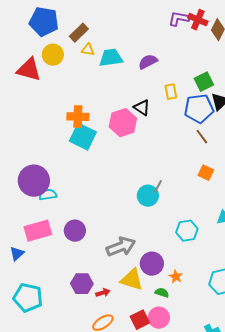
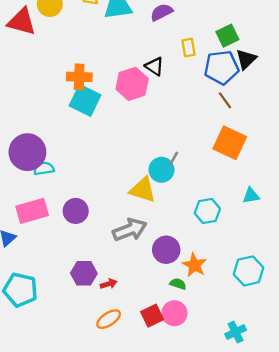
orange square: (206, 173) -> (230, 143), size x1.8
orange star: (176, 277) -> (194, 265), size x1.5
yellow triangle: (132, 280) -> (143, 190), moved

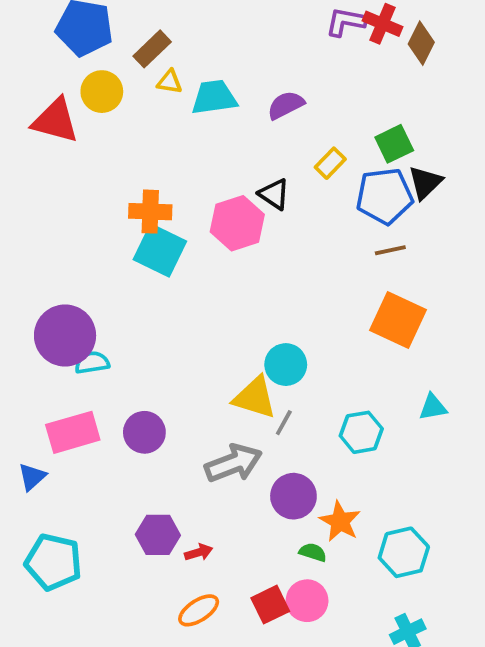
yellow rectangle: (189, 47) -> (330, 163), turned 54
brown line: (225, 100) -> (390, 250), turned -66
gray line: (173, 159) -> (284, 423), moved
cyan hexagon: (249, 271) -> (404, 552), moved

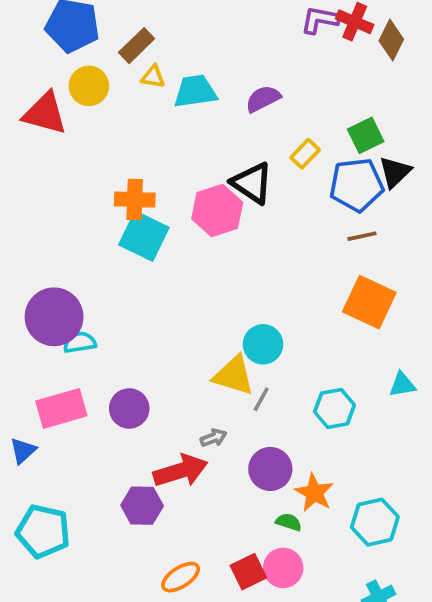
black triangle: (274, 194) -> (252, 183), size x1.4
gray arrow: (233, 463) -> (214, 438), size x0.5
red arrow: (199, 552) -> (181, 471), moved, size x2.0

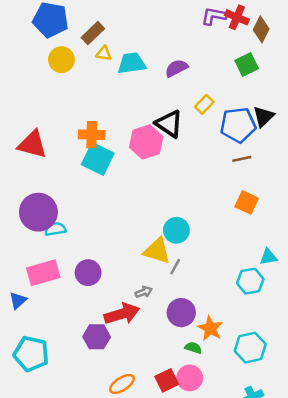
red triangle: (45, 113) -> (32, 144), moved
green square: (366, 135) -> (247, 64), moved
orange square: (369, 302) -> (247, 202), size x0.7
cyan hexagon: (334, 408) -> (250, 281), moved

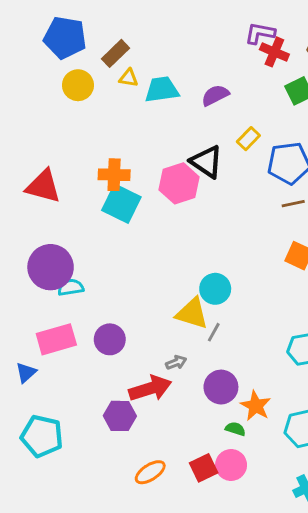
red cross: (237, 17) -> (274, 52), moved

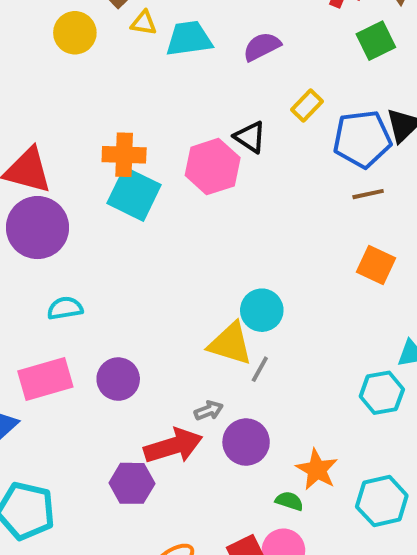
black triangle: (207, 162) -> (250, 137), size x0.7
purple circle: (51, 267) -> (38, 228), moved
purple circle: (221, 387) -> (246, 442), moved

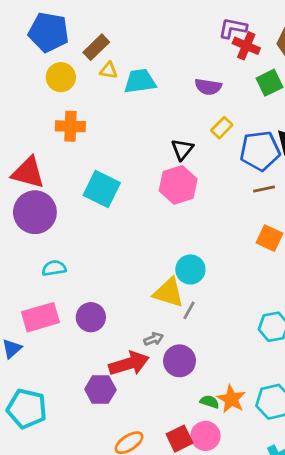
purple semicircle: (262, 47) -> (208, 87), moved, turned -144
black triangle: (250, 137) -> (182, 149), turned 35
orange cross: (124, 155) -> (70, 126), moved
pink hexagon: (213, 167) -> (178, 185), moved
orange star: (317, 470) -> (231, 399), moved

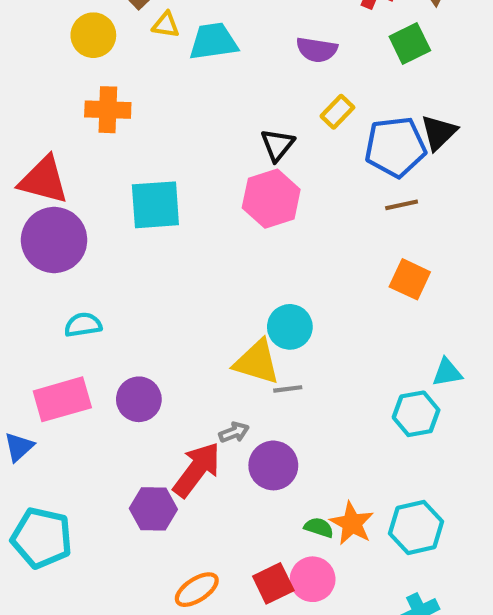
cyan square: (102, 189) -> (155, 205), turned -30
gray line: (189, 310) -> (288, 389), turned 54
red arrow: (129, 364) -> (197, 470), turned -36

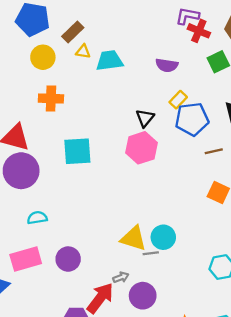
blue pentagon: (395, 147) -> (192, 119), moved
cyan circle: (290, 327) -> (163, 237), moved

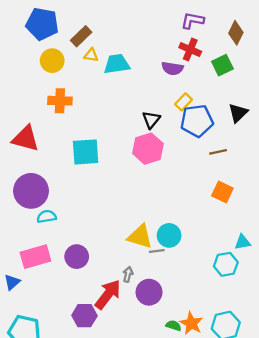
red cross: (199, 31) -> (190, 50), moved
purple circle: (21, 171) -> (31, 191), moved
gray arrow: (121, 277) -> (128, 274), turned -56

